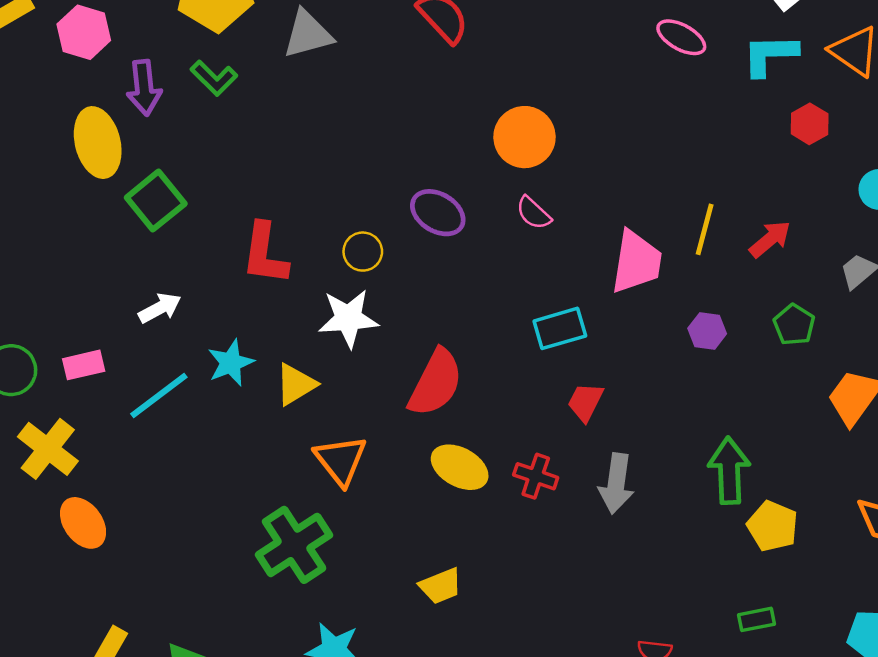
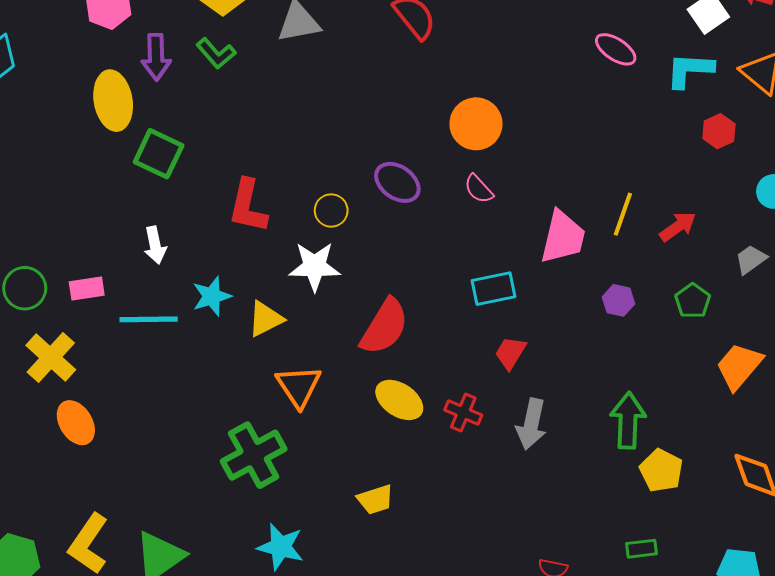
green square: (156, 201) -> (159, 154), turned -30
white arrow: (160, 308) -> (155, 245), turned 102
cyan line: (159, 395) -> (149, 319), turned 32

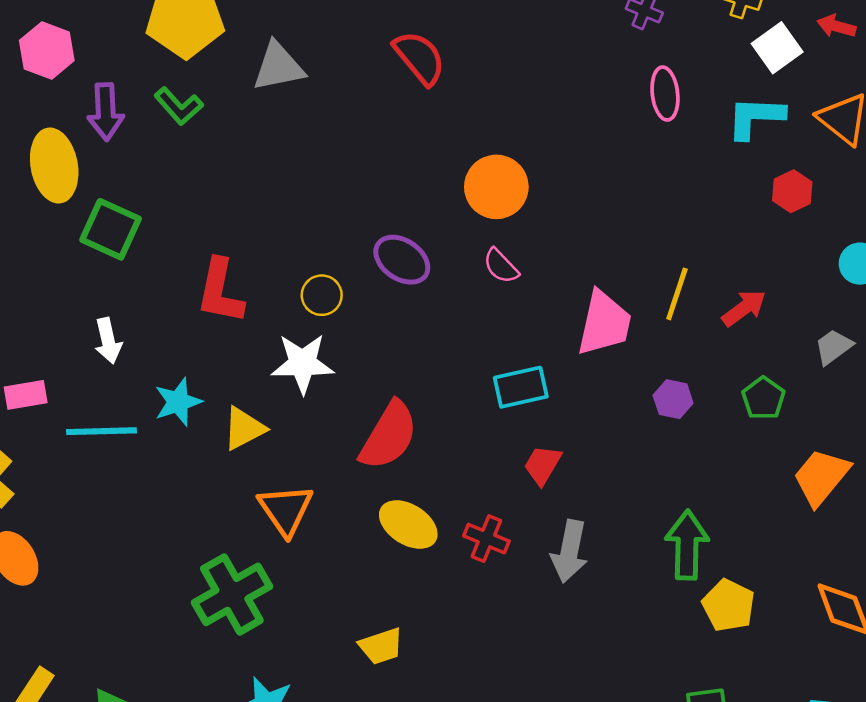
pink ellipse: (616, 49) -> (665, 94), turned 51

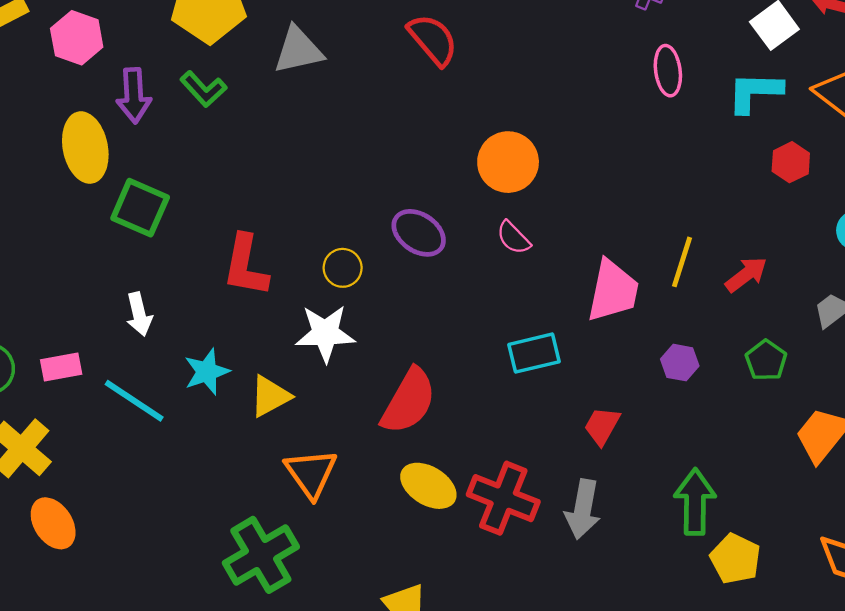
cyan line: (102, 431) -> (134, 401), turned 36
red trapezoid: (543, 465) -> (602, 426), moved
red cross: (486, 539) -> (503, 498), size x1.6

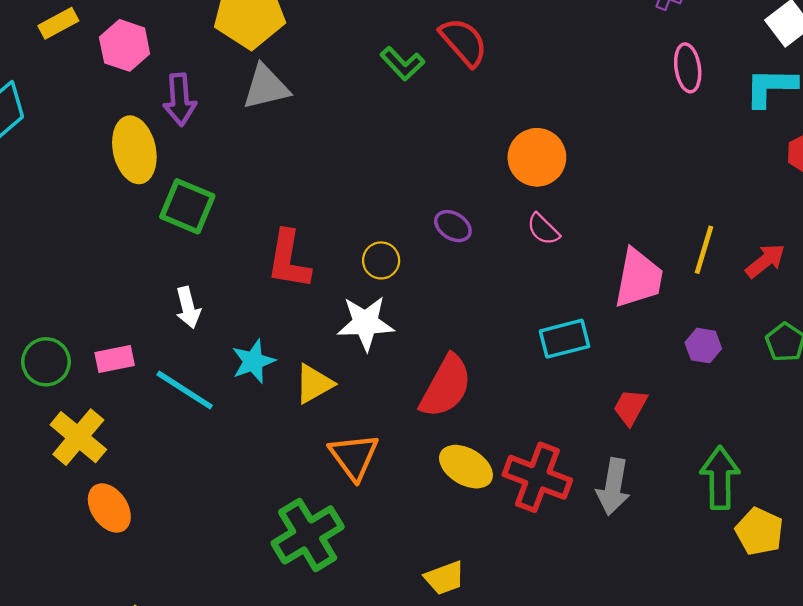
gray triangle: (298, 50) -> (266, 87), moved
green L-shape: (203, 89) -> (402, 64), moved
purple ellipse: (419, 233) -> (453, 226), size x0.7

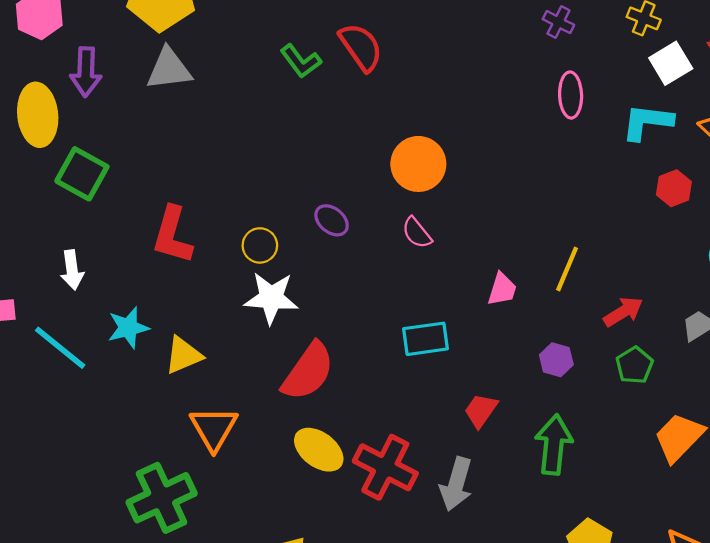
red arrow: (765, 261) -> (623, 312), moved
pink trapezoid: (639, 278) -> (502, 289), size x0.6
white star: (366, 323) -> (271, 298), moved
green arrow: (720, 478) -> (554, 445), moved

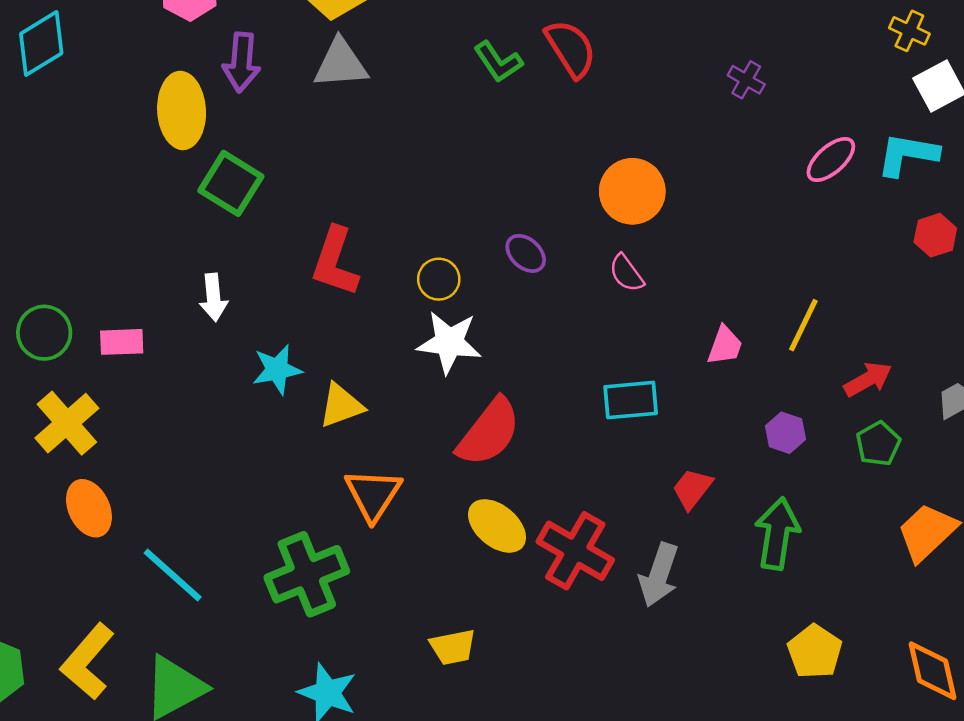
purple cross: (558, 22) -> (746, 80), moved
pink ellipse: (571, 95) -> (831, 160), moved, turned 48
cyan line: (60, 348) -> (173, 575), moved

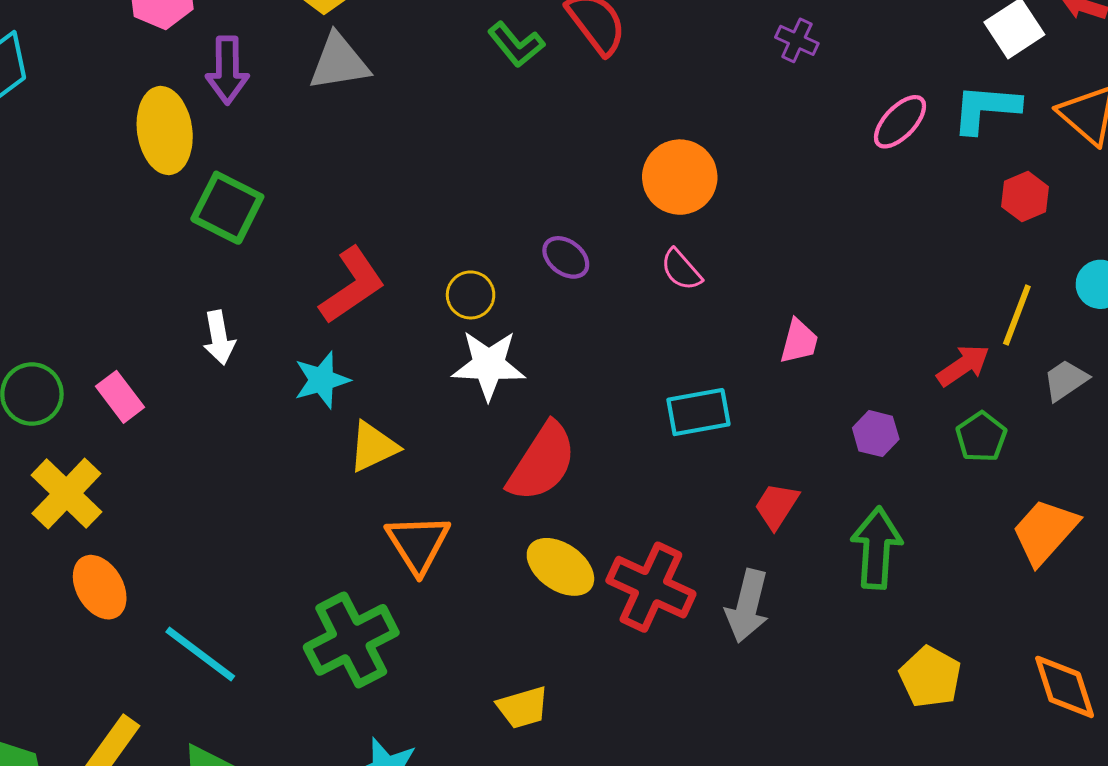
red L-shape: (335, 262) -> (352, 285), turned -138
yellow line: (803, 325) -> (1017, 315), moved
pink rectangle: (122, 342) -> (120, 397), turned 60
cyan star: (277, 369) -> (322, 380), moved

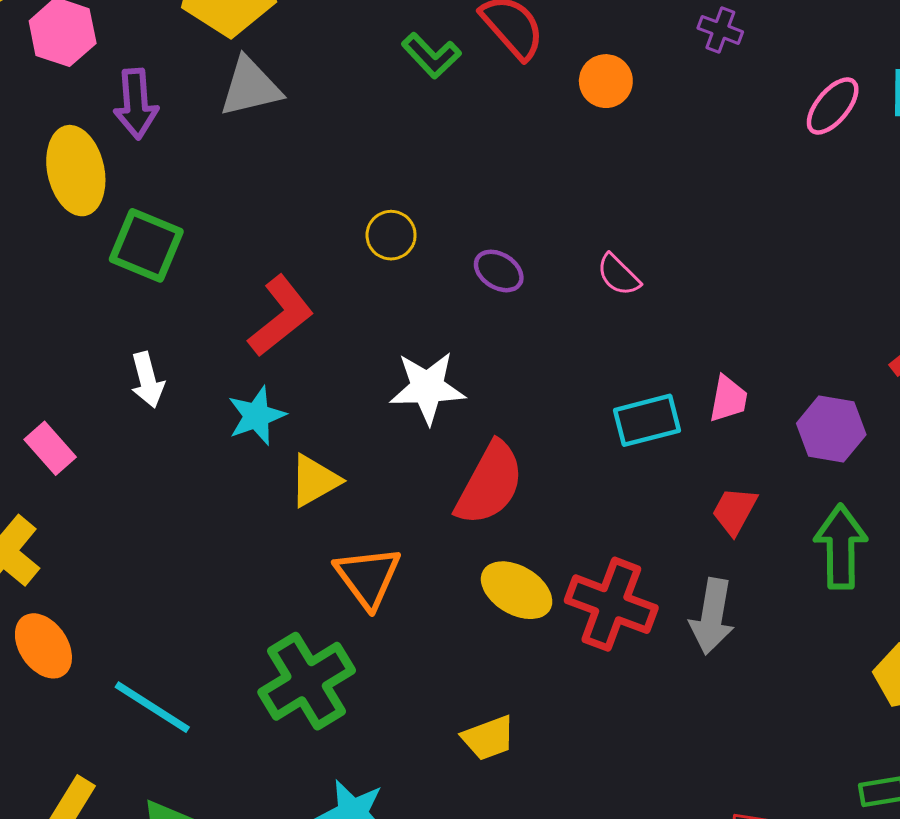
orange circle: (680, 177) -> (606, 81), moved, size x0.7
yellow circle: (471, 295) -> (391, 235), moved
pink trapezoid: (799, 341) -> (728, 399), moved
purple hexagon: (876, 434) -> (831, 429), size x1.4

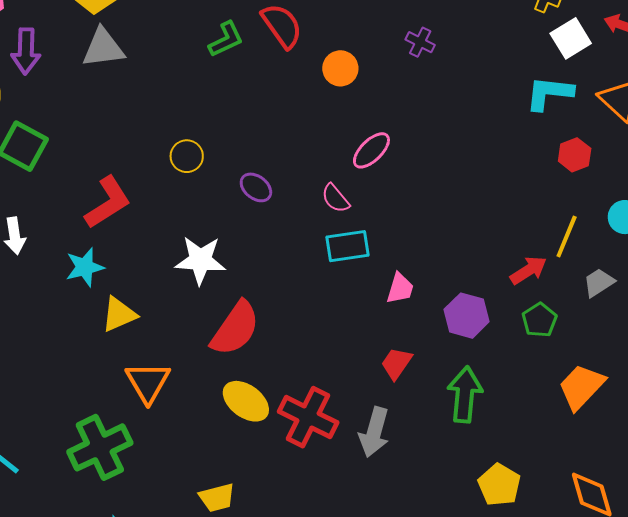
green L-shape: (431, 56) -> (226, 39), turned -78
pink ellipse: (833, 106) -> (371, 150), moved
cyan rectangle: (647, 420) -> (348, 246), moved

